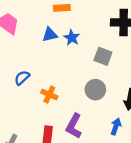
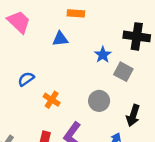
blue star: (72, 38) -> (103, 55), moved
gray square: (103, 56) -> (123, 72), moved

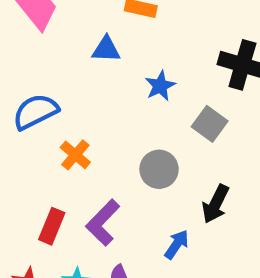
blue star: (103, 55) -> (160, 86), moved
blue semicircle: (26, 79) -> (35, 112), size x1.5

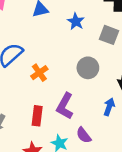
orange cross: (75, 155) -> (39, 73), turned 30

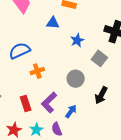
blue arrow: (109, 107) -> (71, 111), moved
red rectangle: (37, 116) -> (26, 104), turned -42

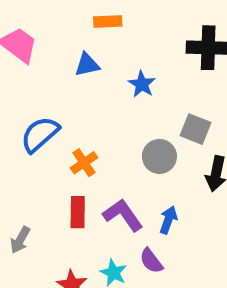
gray square: (99, 58) -> (196, 129), moved
purple L-shape: (49, 102) -> (123, 215), turned 115
red rectangle: (26, 104) -> (78, 212), moved, turned 35

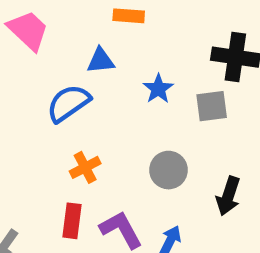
gray square: (196, 129) -> (212, 106), moved, turned -36
blue semicircle: (40, 134) -> (68, 103), moved

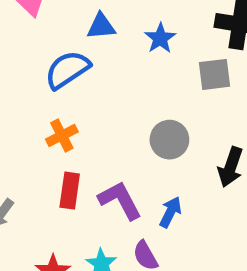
blue star: (158, 89) -> (160, 38), moved
orange cross: (85, 167) -> (62, 136), moved

